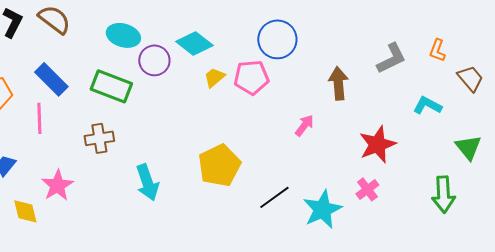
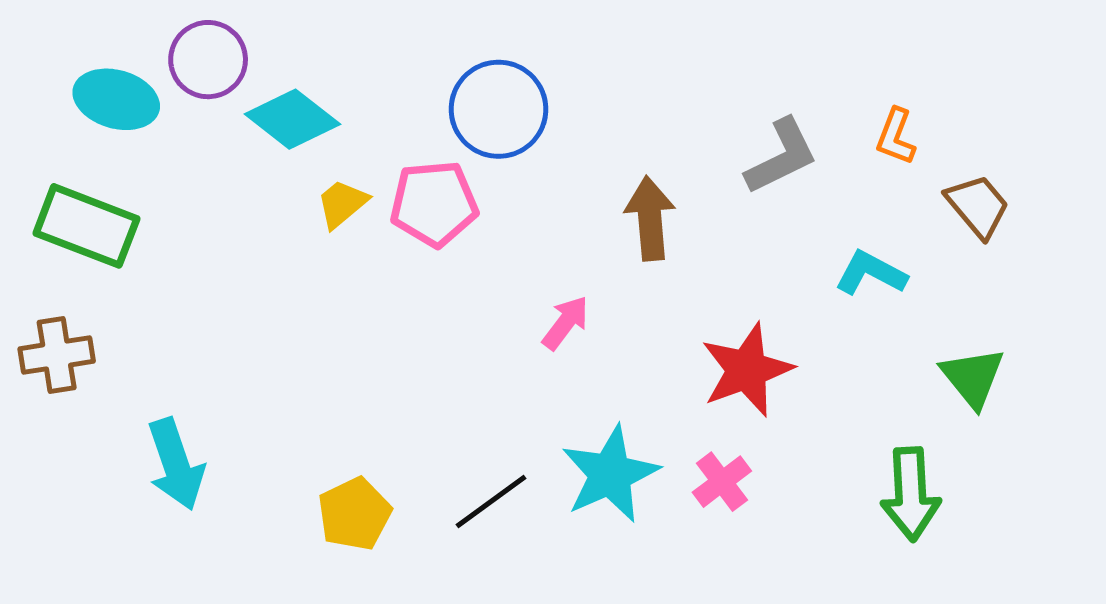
purple circle: (154, 60) -> (208, 60), moved
yellow pentagon: (219, 165) -> (355, 514), moved, size x0.7
cyan star: (322, 209) -> (610, 474), moved

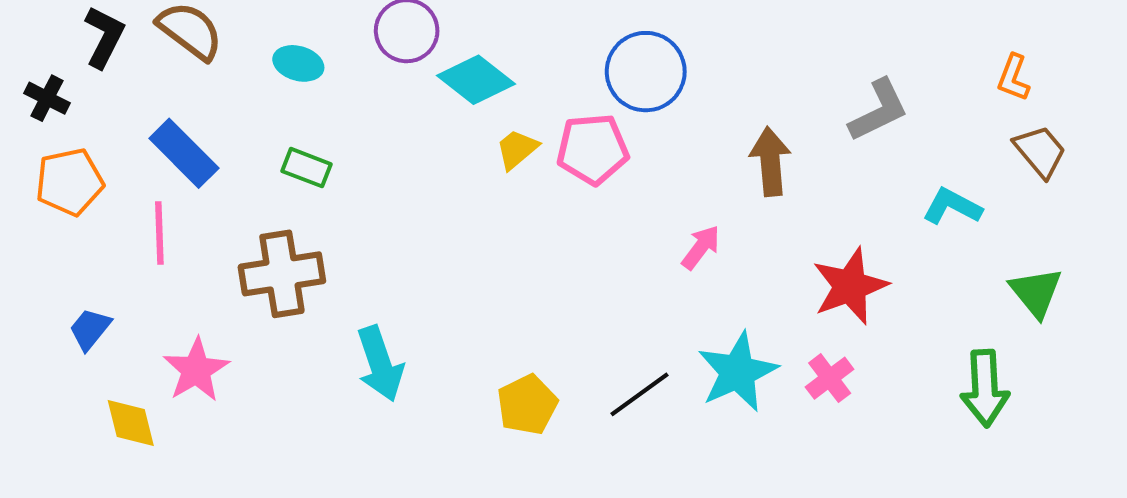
cyan ellipse: (116, 99) -> (298, 63), moved, size x0.7
orange L-shape: (896, 137) -> (1013, 78), moved
green rectangle: (86, 226) -> (306, 168), size x0.6
brown cross: (57, 355) -> (282, 274), size x1.4

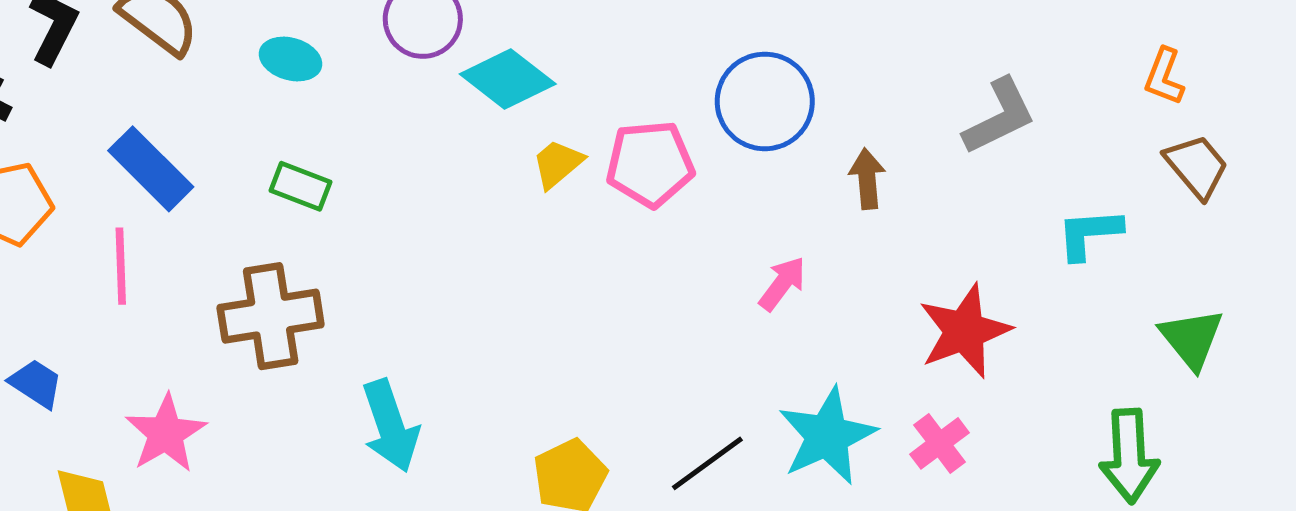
blue circle: (646, 72) -> (765, 101), moved
brown arrow: (770, 161) -> (867, 179), size x0.7
cyan L-shape: (952, 206) -> (1089, 234), turned -32
blue trapezoid: (90, 329) -> (36, 384), turned 84

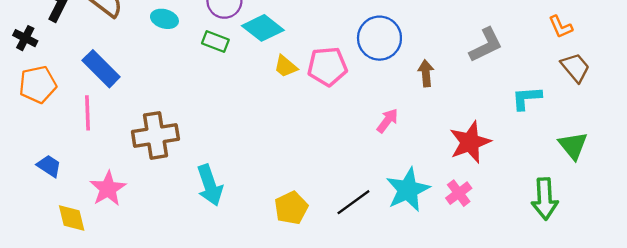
orange L-shape: (1164, 76) -> (561, 27), turned -45
yellow trapezoid: (558, 164) -> (286, 66), turned -100
green rectangle: (301, 186) -> (215, 41), moved

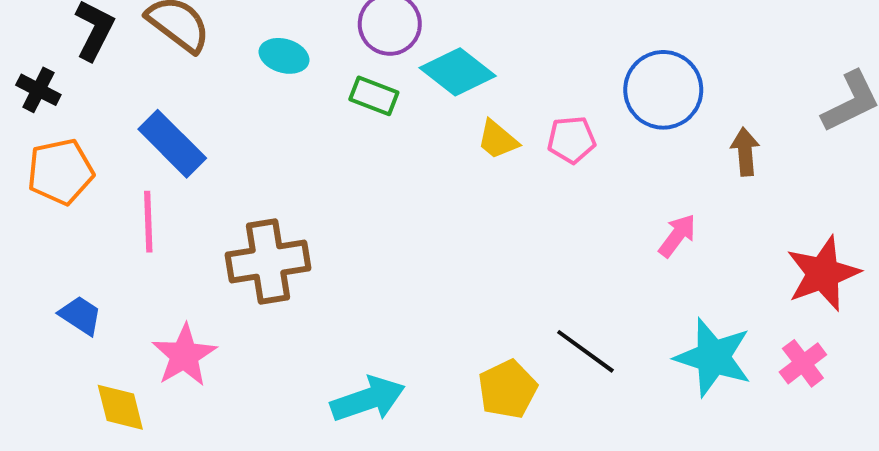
pink pentagon: (327, 66) -> (571, 140), size x0.7
cyan arrow: (210, 185) -> (368, 399), moved, turned -90
cyan star: (408, 190) -> (713, 357), turned -30
black line: (353, 202) -> (585, 351), moved, turned 72

